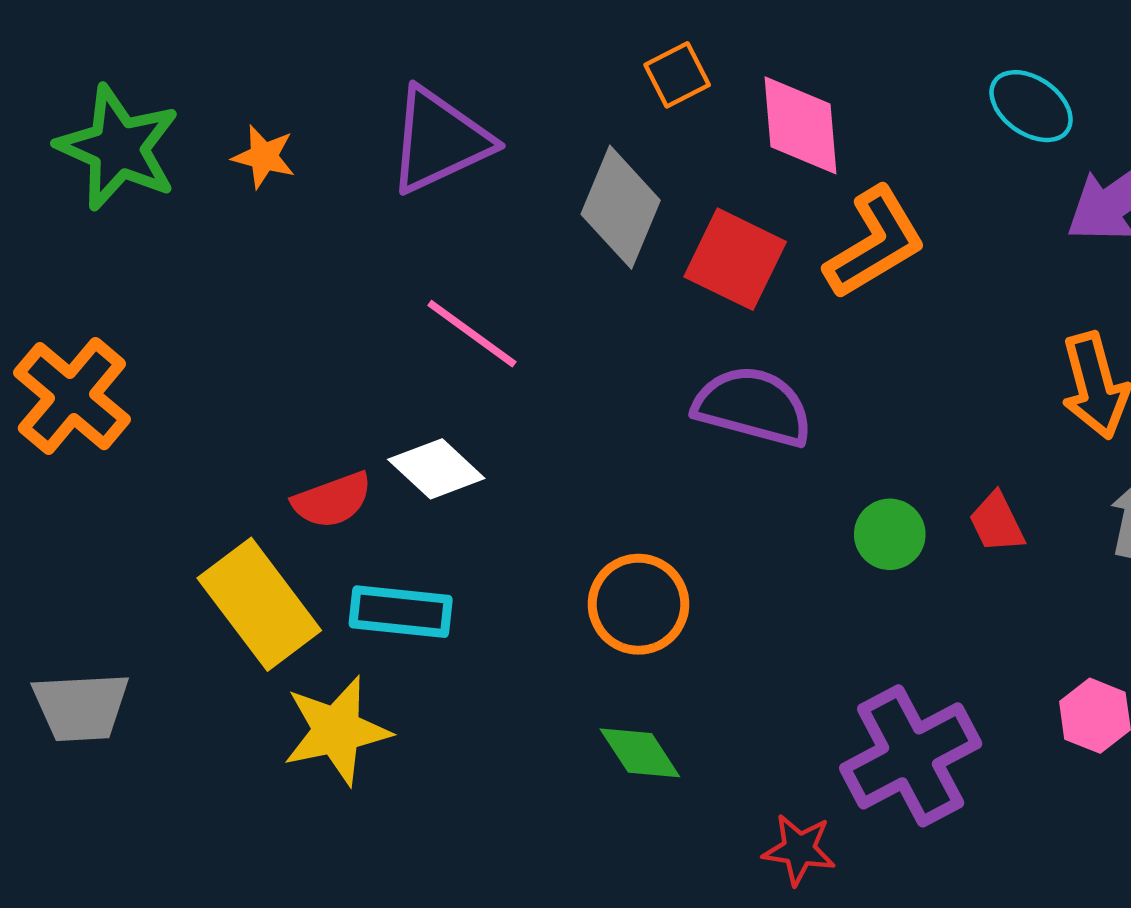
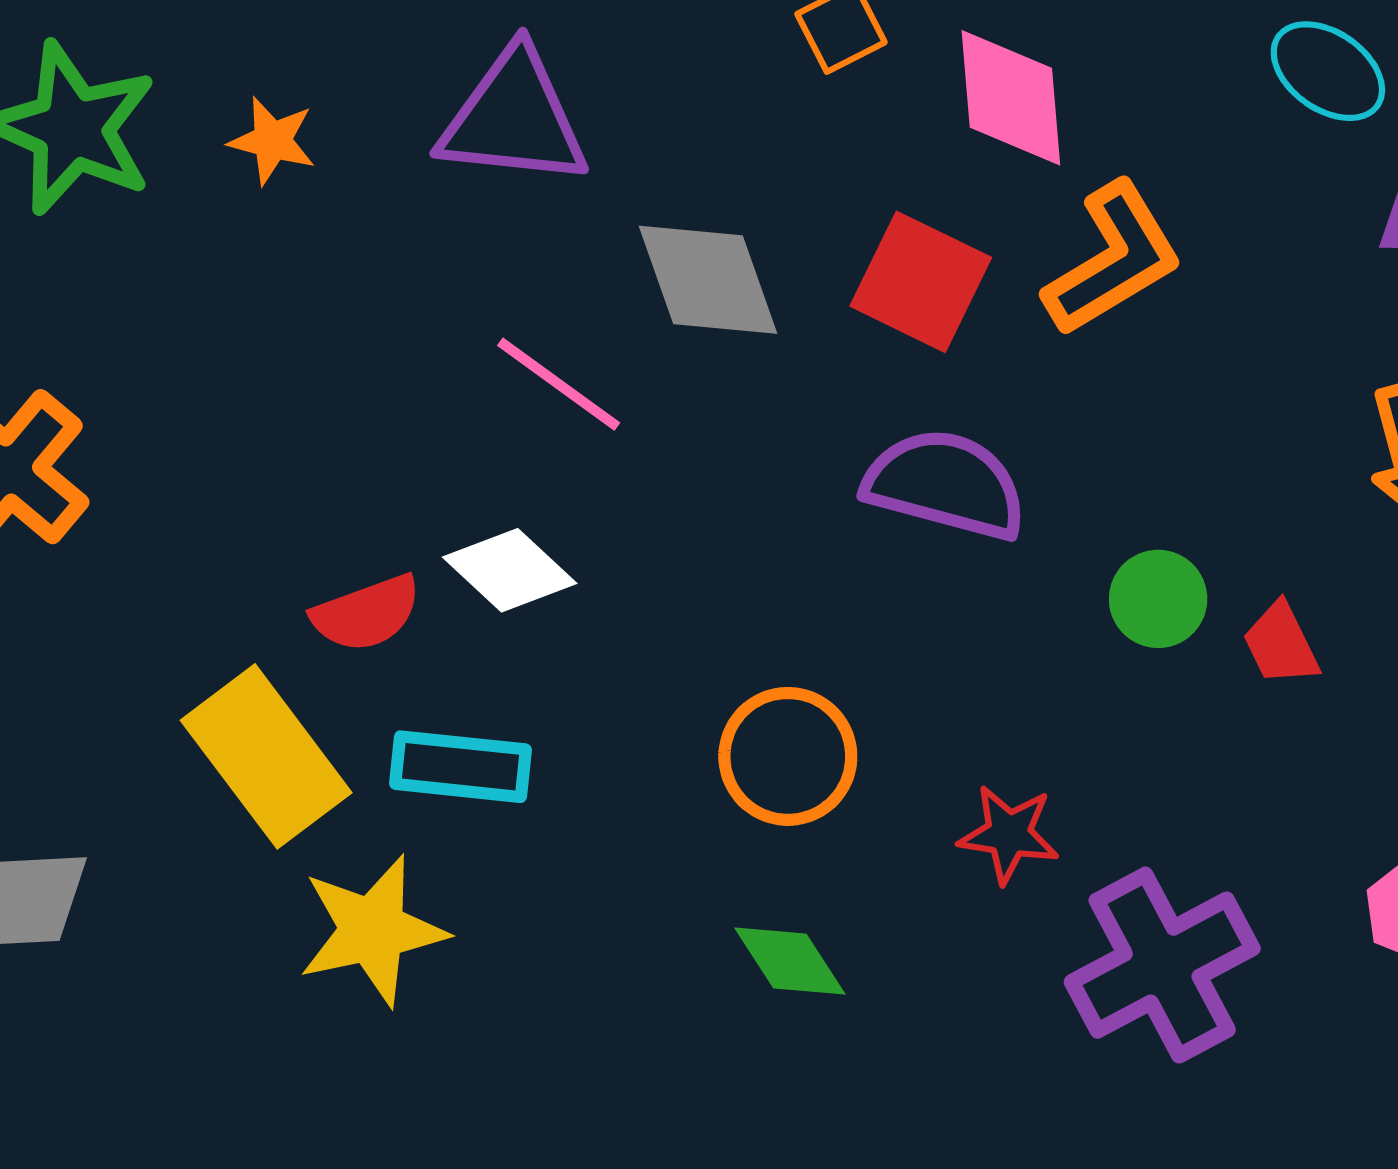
purple triangle: (439, 140) -> (514, 118), turned 31
gray diamond: (621, 207) -> (708, 280), moved, turned -42
green circle: (890, 534) -> (1158, 599), moved
red star: (799, 850) -> (1009, 834), moved

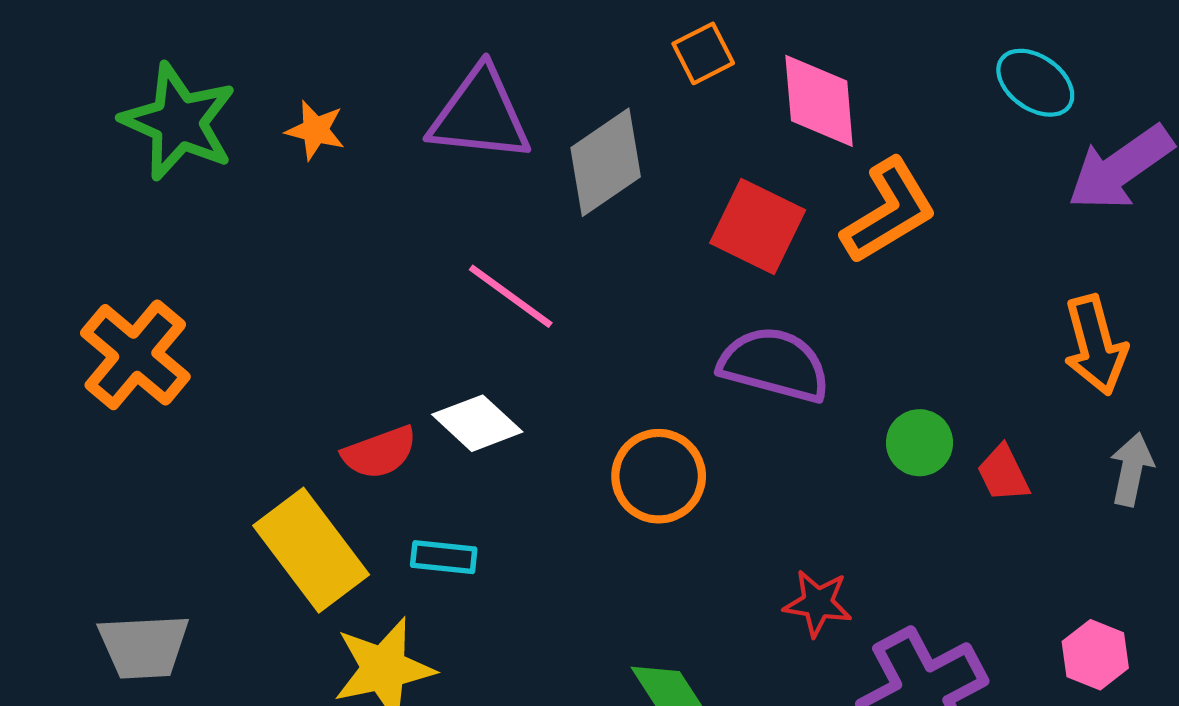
gray diamond: (708, 280) -> (606, 162), moved, turned 75
orange circle: (788, 756) -> (659, 476), moved
cyan rectangle: (461, 767) -> (444, 557), size x0.7

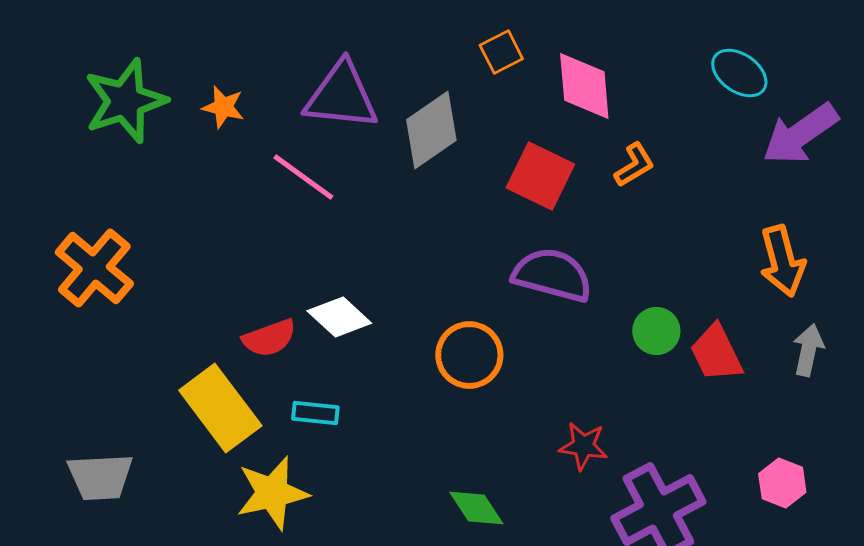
green star: (179, 122) -> (125, 101), turned 30
orange L-shape: (889, 211) -> (634, 165), size x0.6
pink line: (511, 296) -> (303, 177), moved
red trapezoid: (1003, 473) -> (716, 353), size x1.4

